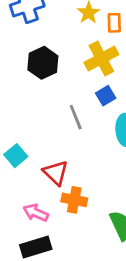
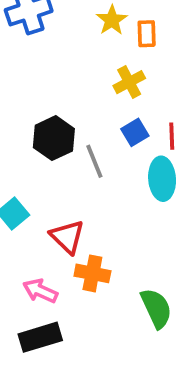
yellow cross: (101, 59) -> (129, 82), size x0.7
black hexagon: (43, 63) -> (54, 138), moved

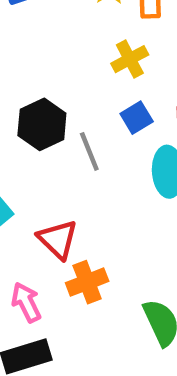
orange cross: (92, 273) -> (87, 282), turned -32
pink arrow: (40, 291) -> (26, 302), turned 40

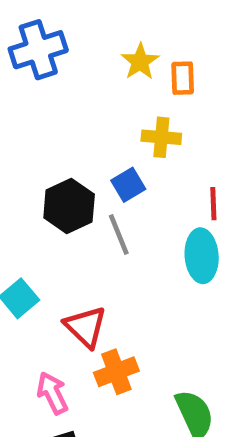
yellow cross: (130, 59) -> (161, 137), turned 33
blue square: (137, 118) -> (128, 185), moved

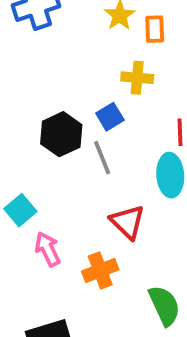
red triangle: (86, 327) -> (127, 222), moved
pink arrow: (52, 393) -> (48, 249), moved

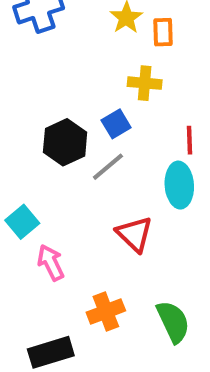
gray line: (102, 158) -> (108, 167), turned 72
orange cross: (100, 270) -> (106, 312), moved

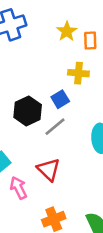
red triangle: (134, 234) -> (48, 170), moved

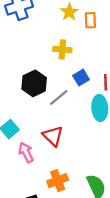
yellow cross: (78, 73) -> (62, 49), moved
blue square: (60, 99) -> (81, 78), moved

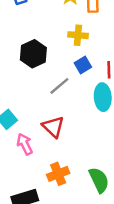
yellow cross: (62, 49) -> (78, 35), moved
black hexagon: (34, 83) -> (33, 54), moved

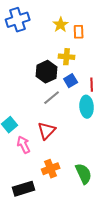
black hexagon: (33, 54) -> (47, 72), moved
red triangle: (53, 127) -> (47, 131), turned 30

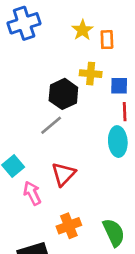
blue square: (71, 81) -> (119, 86), moved, turned 32
gray line: (52, 98) -> (51, 125), moved

